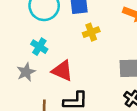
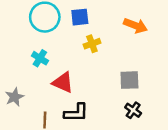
gray star: (26, 72) -> (15, 97), moved

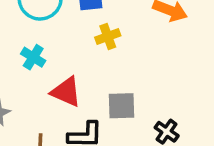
gray square: (129, 80) -> (122, 106), moved

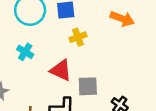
red triangle: (66, 92) -> (61, 70), moved

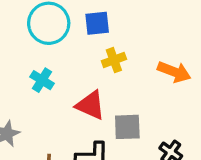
orange arrow: (122, 19) -> (174, 72), moved

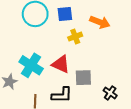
orange arrow: (174, 72) -> (100, 22), moved
cyan cross: (42, 80) -> (31, 65), moved, size x1.6

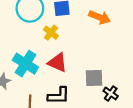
yellow cross: (75, 37) -> (51, 33), moved, turned -32
gray square: (83, 78) -> (94, 78), moved

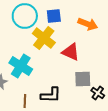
yellow cross: (51, 33) -> (44, 38), size x1.6
red triangle: (58, 63) -> (71, 52), moved

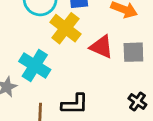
gray square: (83, 79) -> (133, 52), moved

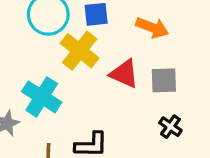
black cross: (137, 101) -> (170, 127), moved

